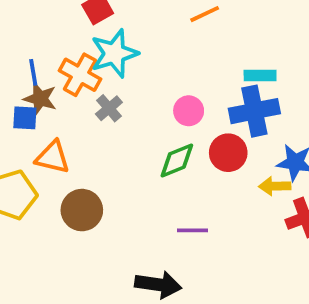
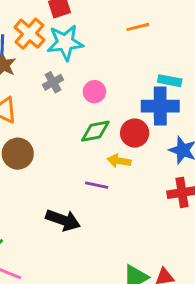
orange cross: (80, 75) -> (29, 34), moved
pink circle: (189, 111) -> (94, 92), moved
yellow arrow: (275, 186) -> (119, 161), moved

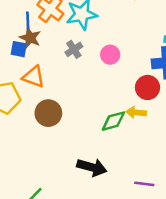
green diamond: (95, 131) -> (113, 121), moved
purple line: (97, 185) -> (144, 184), moved

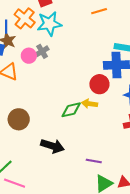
pink circle: (110, 55) -> (29, 56), moved
brown circle: (48, 113) -> (19, 119), moved

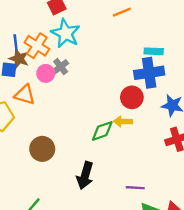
orange cross: (25, 18) -> (37, 46), moved
cyan star: (49, 24) -> (66, 33), turned -30
black arrow: (52, 146) -> (85, 176), turned 95

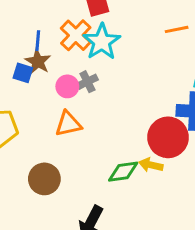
orange cross: (37, 46) -> (76, 35), moved
orange triangle: (25, 95) -> (68, 124), moved, turned -40
red circle: (132, 97) -> (168, 137), size x1.4

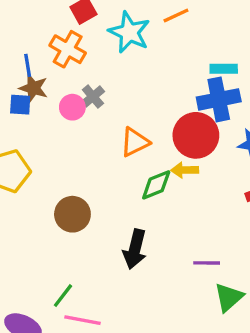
cyan star: (102, 42) -> (129, 32), moved
orange triangle: (68, 124) -> (135, 142), moved

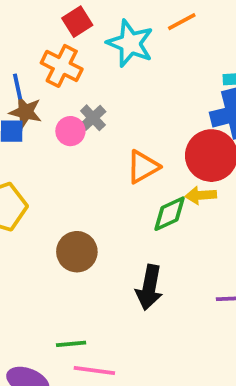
green line: (63, 296) -> (71, 344), turned 50

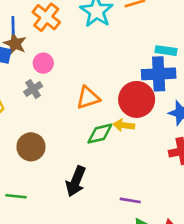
gray cross: (93, 118) -> (33, 89), moved
green line: (71, 344) -> (16, 196), moved

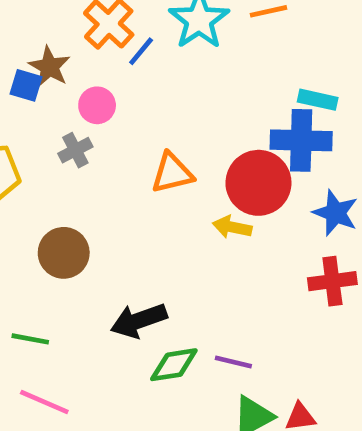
blue line: (13, 25) -> (141, 51), moved, turned 36
green diamond: (100, 134) -> (174, 365), moved
black arrow: (76, 181) -> (139, 321), turned 44

